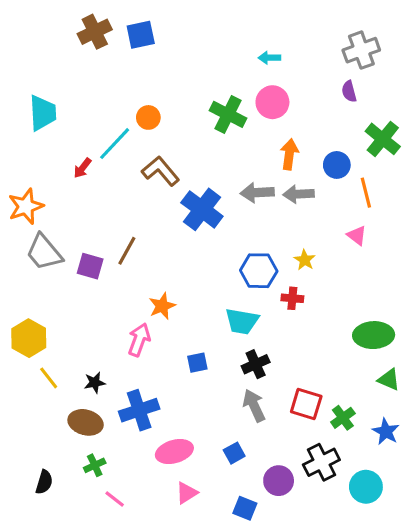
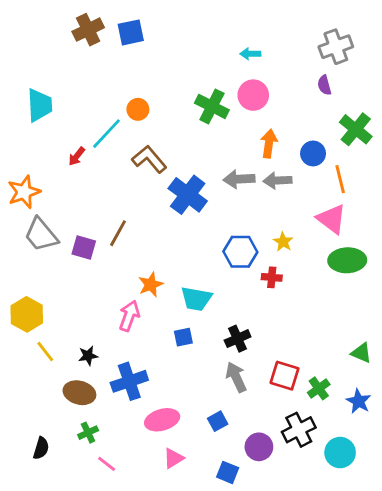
pink triangle: (357, 235) -> (332, 219), size x1.6
cyan trapezoid: (242, 321) -> (196, 299), moved
green ellipse: (374, 335) -> (347, 260), moved

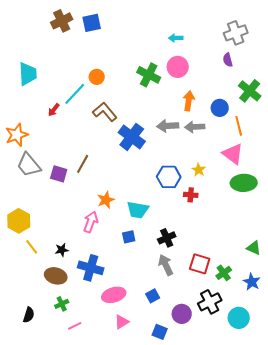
blue cross: (129, 381) -> (91, 268), turned 35
pink line: (107, 464) -> (75, 326), turned -64

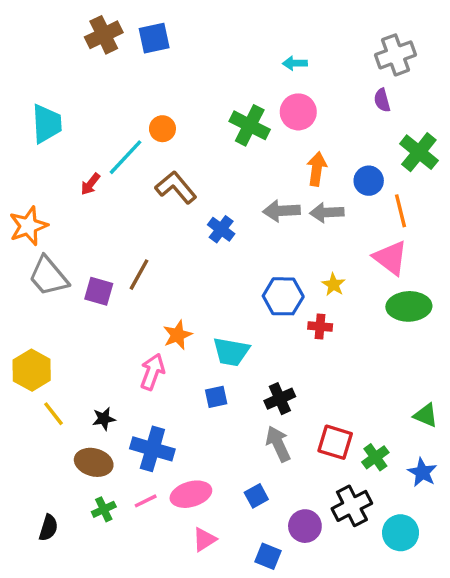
blue cross: (132, 137) -> (221, 229), size x0.6
pink line: (75, 326) -> (146, 501), moved

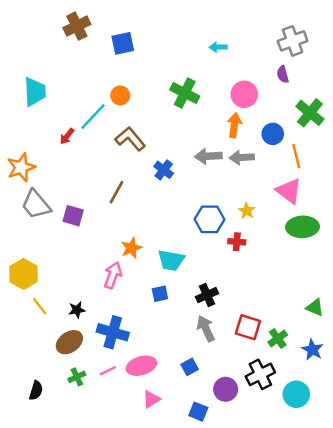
blue square: (154, 38) -> (123, 43), moved
pink circle: (298, 112) -> (244, 94), moved
brown line: (139, 275) -> (117, 192), moved
brown ellipse: (94, 462) -> (69, 342), turned -50

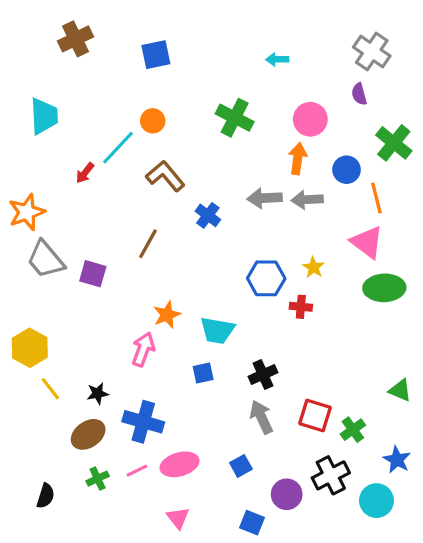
brown cross: (77, 26) -> (76, 39), moved
gray cross: (293, 41) -> (372, 52), turned -36
blue star: (312, 350) -> (397, 460), moved
pink triangle: (151, 399) -> (178, 518), moved, turned -36

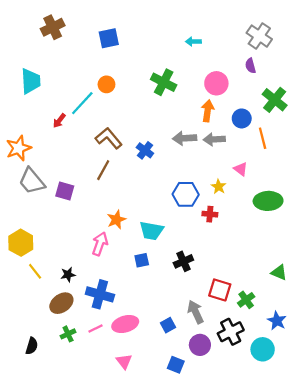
brown L-shape: (165, 176) -> (109, 138), moved
pink triangle: (367, 242) -> (241, 169), moved, size x0.6
gray arrow: (261, 417) -> (196, 312), moved

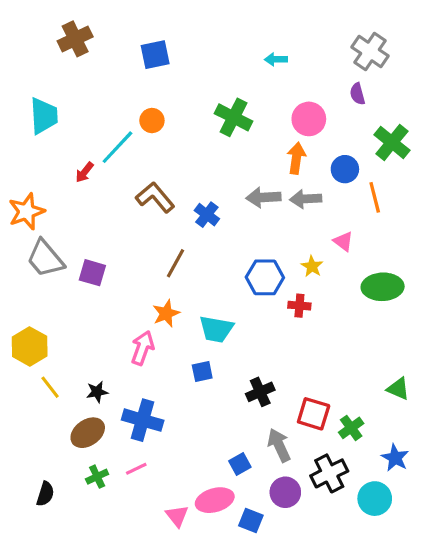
brown line: (103, 170) -> (176, 263), moved
black cross: (183, 261) -> (260, 392), moved
pink ellipse: (125, 324) -> (215, 500), moved

